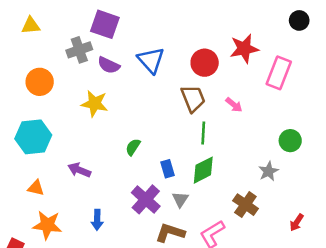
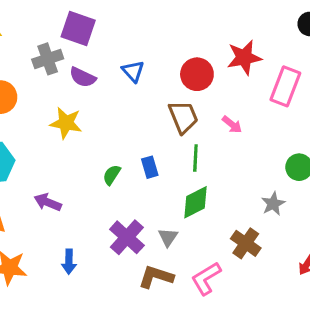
blue triangle: (151, 60) -> (133, 71), size x0.7
blue rectangle: (167, 169) -> (150, 167), moved

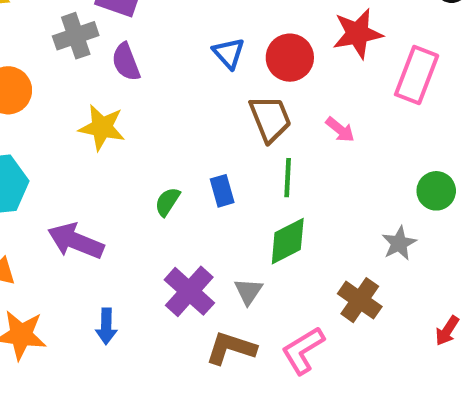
blue triangle: (133, 71) -> (229, 53), moved
purple semicircle: (83, 77) -> (126, 62), turned 44
purple arrow: (48, 202) -> (76, 241), size x1.4

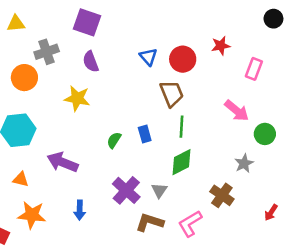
red star: (358, 34) -> (221, 46), size x0.7
gray cross: (76, 36) -> (47, 52), moved
pink rectangle: (417, 75) -> (254, 69), size x0.7
pink arrow: (340, 130) -> (237, 111), moved, size x1.5

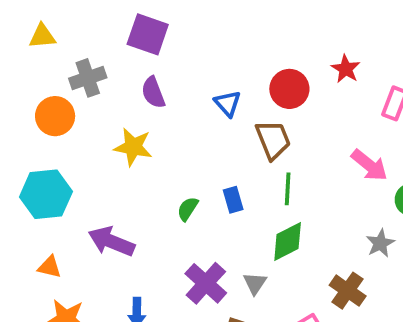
red star: (221, 46) -> (346, 69), turned -30
blue triangle: (148, 57) -> (228, 103), moved

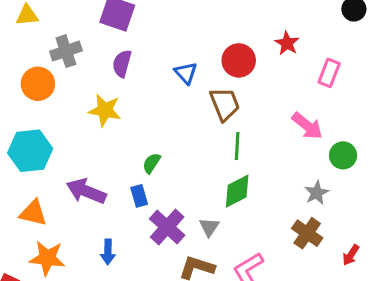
purple semicircle: (153, 93) -> (122, 64), turned 36
blue rectangle: (233, 200) -> (139, 196), moved
orange triangle: (50, 267) -> (33, 213), size x1.4
brown cross: (348, 291) -> (307, 233), moved

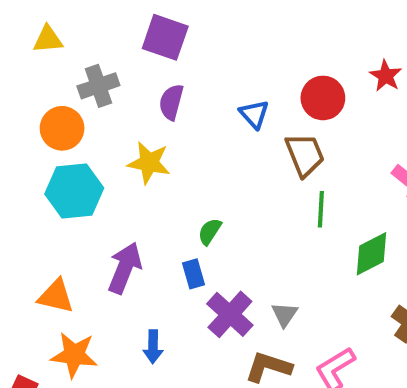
cyan hexagon: (30, 151) -> (74, 191), moved
purple arrow: (86, 191) -> (125, 268), turned 90
green diamond: (237, 191) -> (371, 254), moved

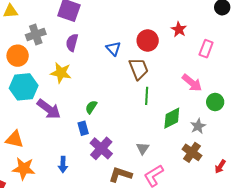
purple arrow: (125, 268) -> (49, 109), moved, turned 105
gray triangle: (285, 314) -> (143, 148), moved

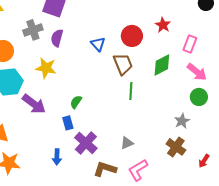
gray cross: (36, 34) -> (33, 30), moved
pink arrow: (192, 83) -> (197, 72), moved
green diamond: (172, 118) -> (162, 65), moved
gray triangle: (143, 148) -> (127, 143), turned 32
blue arrow: (63, 164) -> (57, 157), moved

